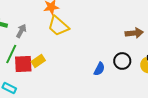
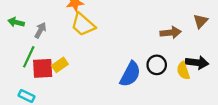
blue semicircle: (99, 69) -> (130, 74), size x1.6

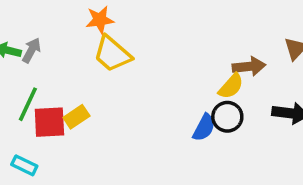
gray arrow: (40, 30) -> (31, 50), moved
yellow semicircle: (183, 71) -> (231, 86), moved, turned -120
blue semicircle: (130, 74) -> (204, 128), moved, size x0.7

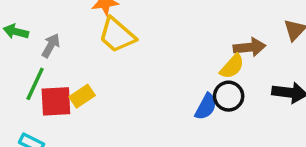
gray arrow: (31, 50) -> (51, 46), moved

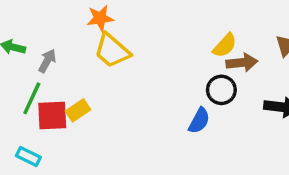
yellow semicircle: (232, 66) -> (225, 45), moved
black circle: (229, 96) -> (221, 90), moved

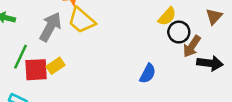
gray arrow: (47, 61) -> (50, 27), moved, size x1.6
brown arrow: (242, 63) -> (192, 46), moved, turned 130
black circle: (221, 90) -> (179, 32), moved

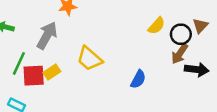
yellow trapezoid: (81, 20) -> (90, 59), moved
black circle: (179, 32) -> (181, 34), moved

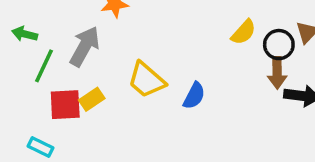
brown arrow: (180, 54) -> (277, 73), turned -35
green line: (19, 63) -> (44, 66), moved
blue semicircle: (138, 79) -> (194, 96), moved

